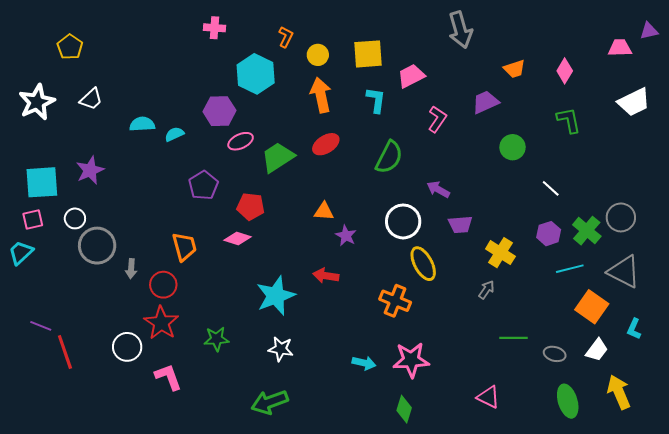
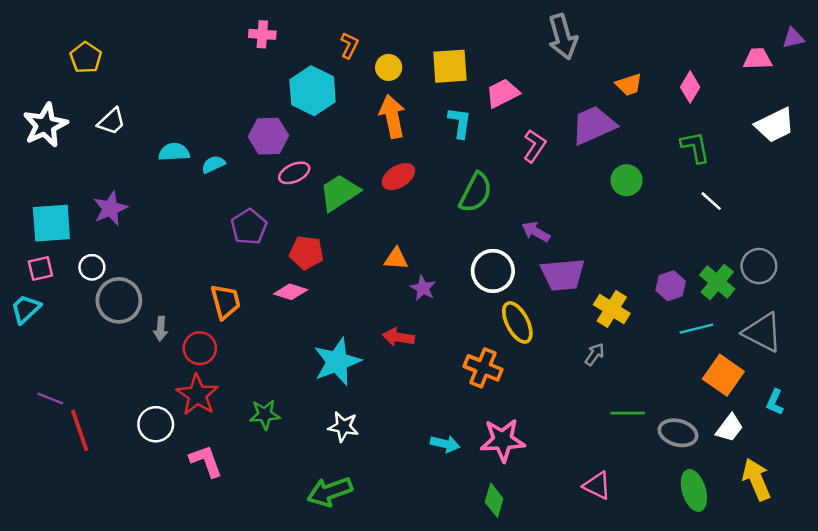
purple trapezoid: (485, 102) -> (593, 125), size x1.4
white line: (551, 188) -> (711, 201), moved
purple trapezoid: (460, 224) -> (563, 275), size x1.5
gray ellipse: (555, 354) -> (678, 433), size x1.4

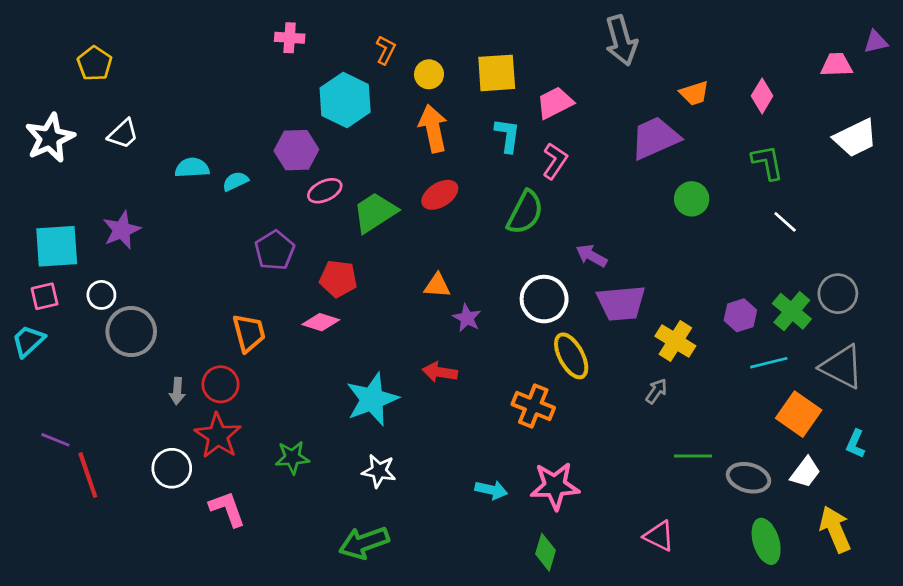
pink L-shape: (535, 146) -> (555, 161), moved
gray arrow: (161, 329) -> (177, 391), moved

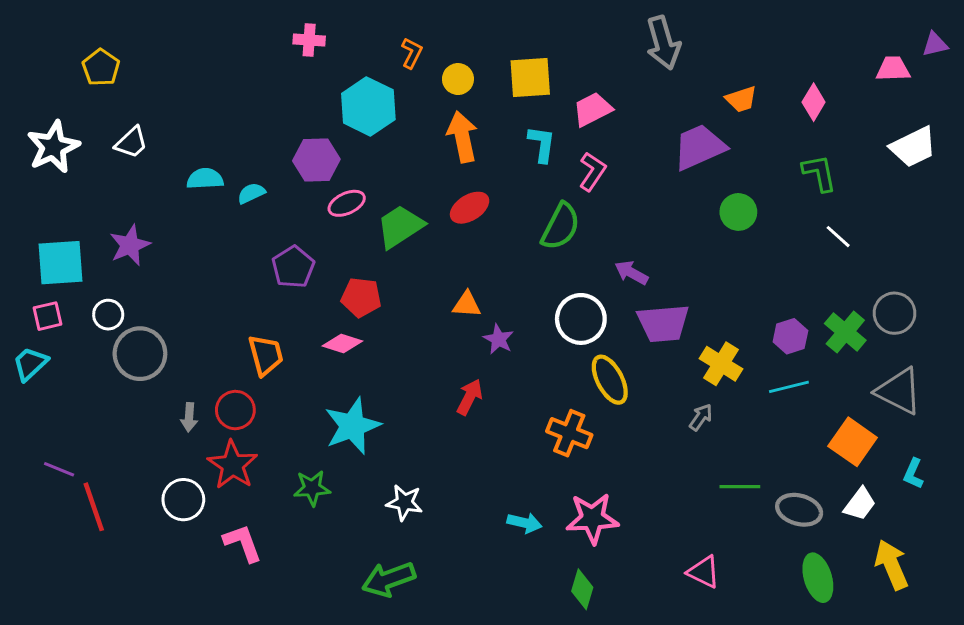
cyan line: (769, 363) -> (789, 387), moved
red arrow: (440, 372) -> (470, 397), turned 108
cyan star: (372, 399) -> (352, 426), moved

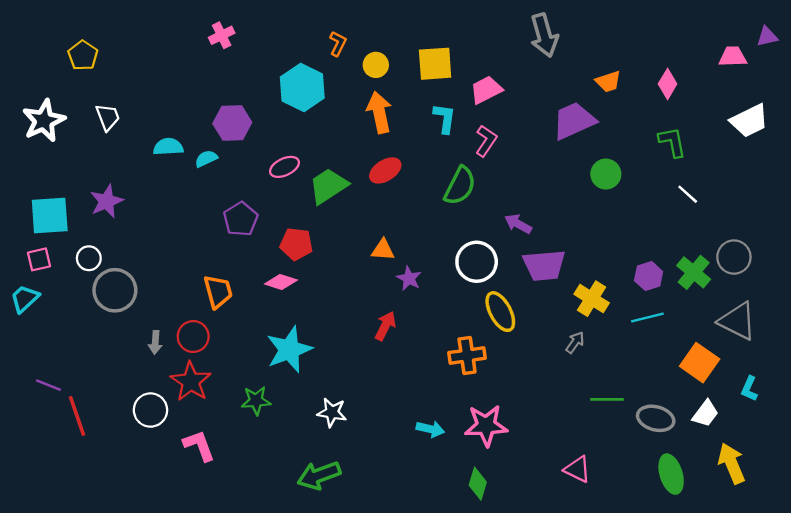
pink cross: (309, 40) -> (222, 35), moved, turned -30
white trapezoid: (131, 143) -> (108, 117), turned -68
purple hexagon: (316, 160) -> (232, 123), moved
orange cross: (569, 433) -> (467, 355), turned -30

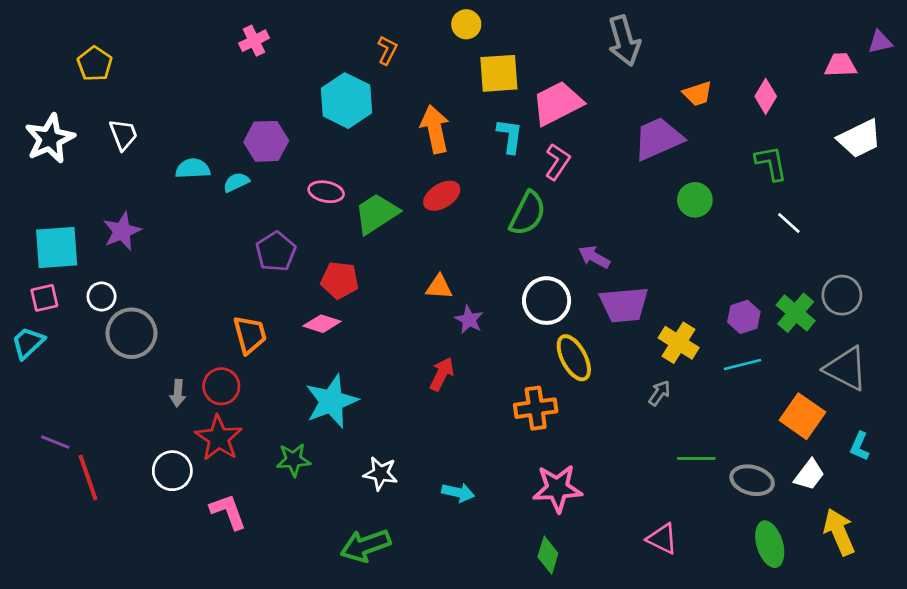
yellow circle: (376, 65) -> (466, 24), moved
pink trapezoid: (486, 90) -> (557, 103), size x1.4
pink ellipse: (284, 167) -> (326, 192), turned 36
cyan arrow: (430, 429) -> (458, 492), moved

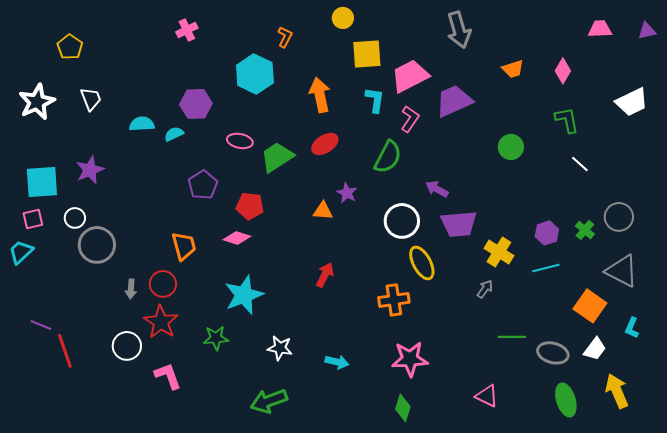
pink trapezoid: (841, 65) -> (600, 29), moved
purple trapezoid: (658, 139) -> (454, 101), moved
green cross: (796, 313) -> (585, 230), size x0.7
purple star: (469, 320) -> (347, 193), moved

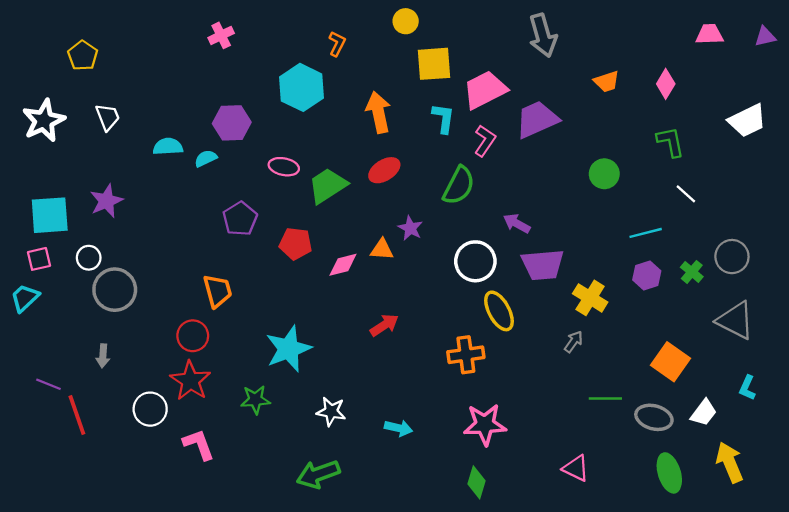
pink diamond: (237, 238) -> (343, 265), moved, turned -32
cyan line: (546, 268) -> (646, 233), moved
red arrow: (325, 275) -> (384, 325), turned 30
gray arrow: (131, 289) -> (103, 356), moved
orange square: (590, 306) -> (670, 362), moved

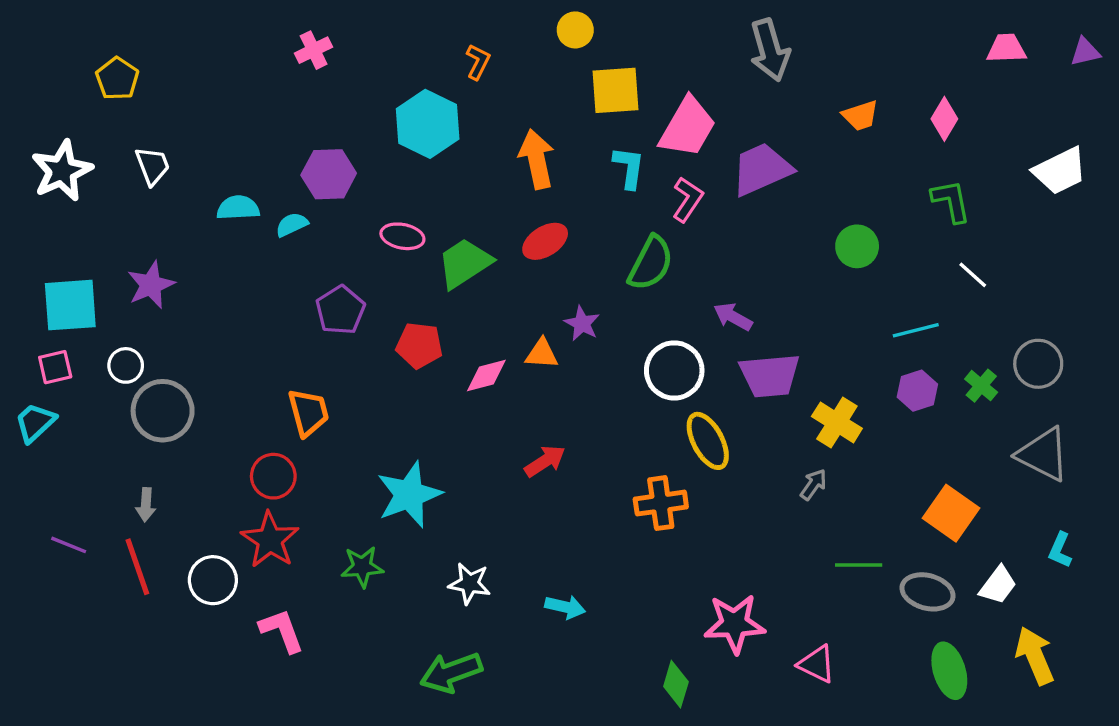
pink trapezoid: (485, 90) -> (688, 127), turned 147
red line: (77, 415) -> (137, 567), moved
pink star: (485, 424) -> (735, 624), moved

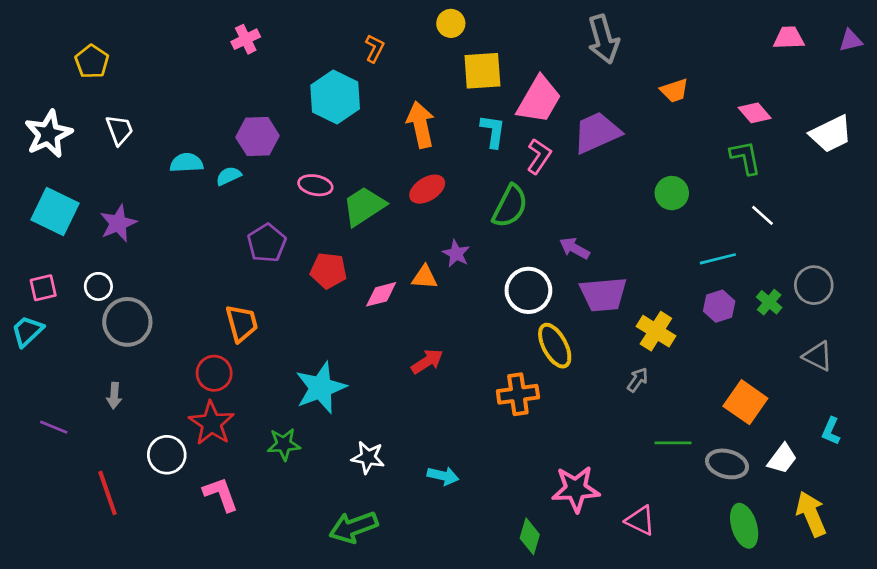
pink diamond: (944, 119) -> (755, 113), moved, turned -72
cyan square: (70, 305) -> (55, 211), moved, turned 30
gray triangle: (1043, 454) -> (818, 356), size x0.7
red line: (137, 567) -> (108, 493), moved

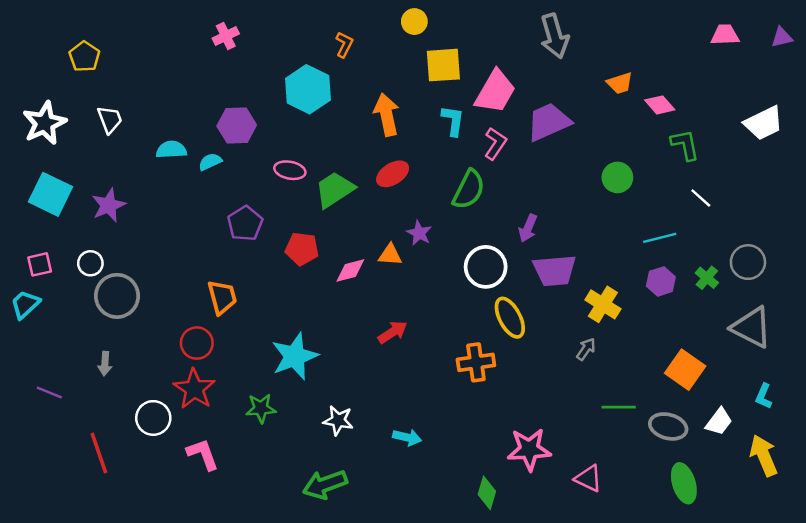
pink diamond: (755, 113) -> (660, 105), moved
purple arrow: (574, 248) -> (528, 228), turned -96
gray triangle: (818, 356) -> (752, 327), size x1.5
yellow arrow: (811, 514) -> (764, 455), moved

